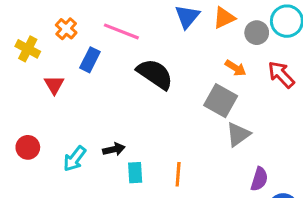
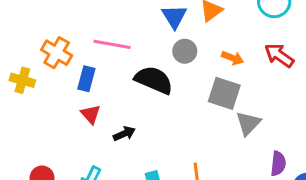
orange cross: (66, 29) -> (57, 53), size x1.4
gray circle: (257, 33) -> (185, 51), moved
red triangle: (54, 85) -> (91, 114), moved
black arrow: (114, 149) -> (124, 134), moved

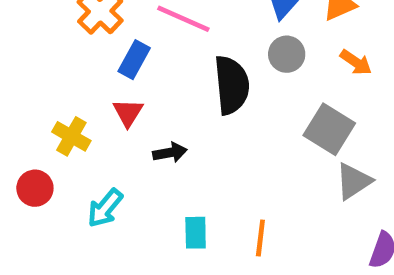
orange arrow: (233, 58) -> (356, 62), moved
yellow cross: (22, 80) -> (71, 136), moved
black semicircle: (154, 80) -> (232, 85), turned 48

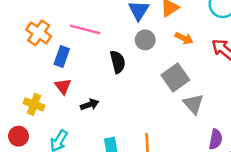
black semicircle: (232, 85) -> (118, 62), size x0.7
gray square: (329, 129) -> (175, 77), turned 32
gray triangle: (354, 181) -> (193, 104), turned -30

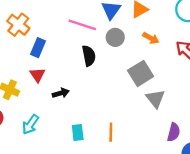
pink line: (85, 30) -> (82, 25), moved

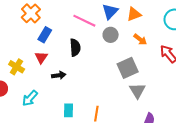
black semicircle: (89, 56) -> (75, 48), moved

